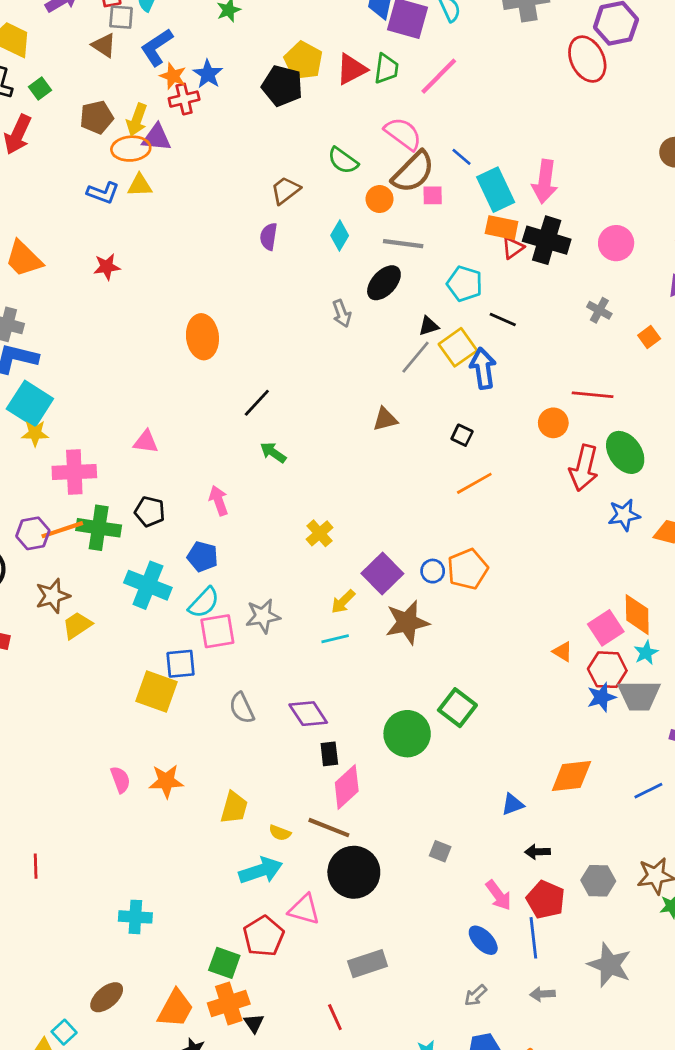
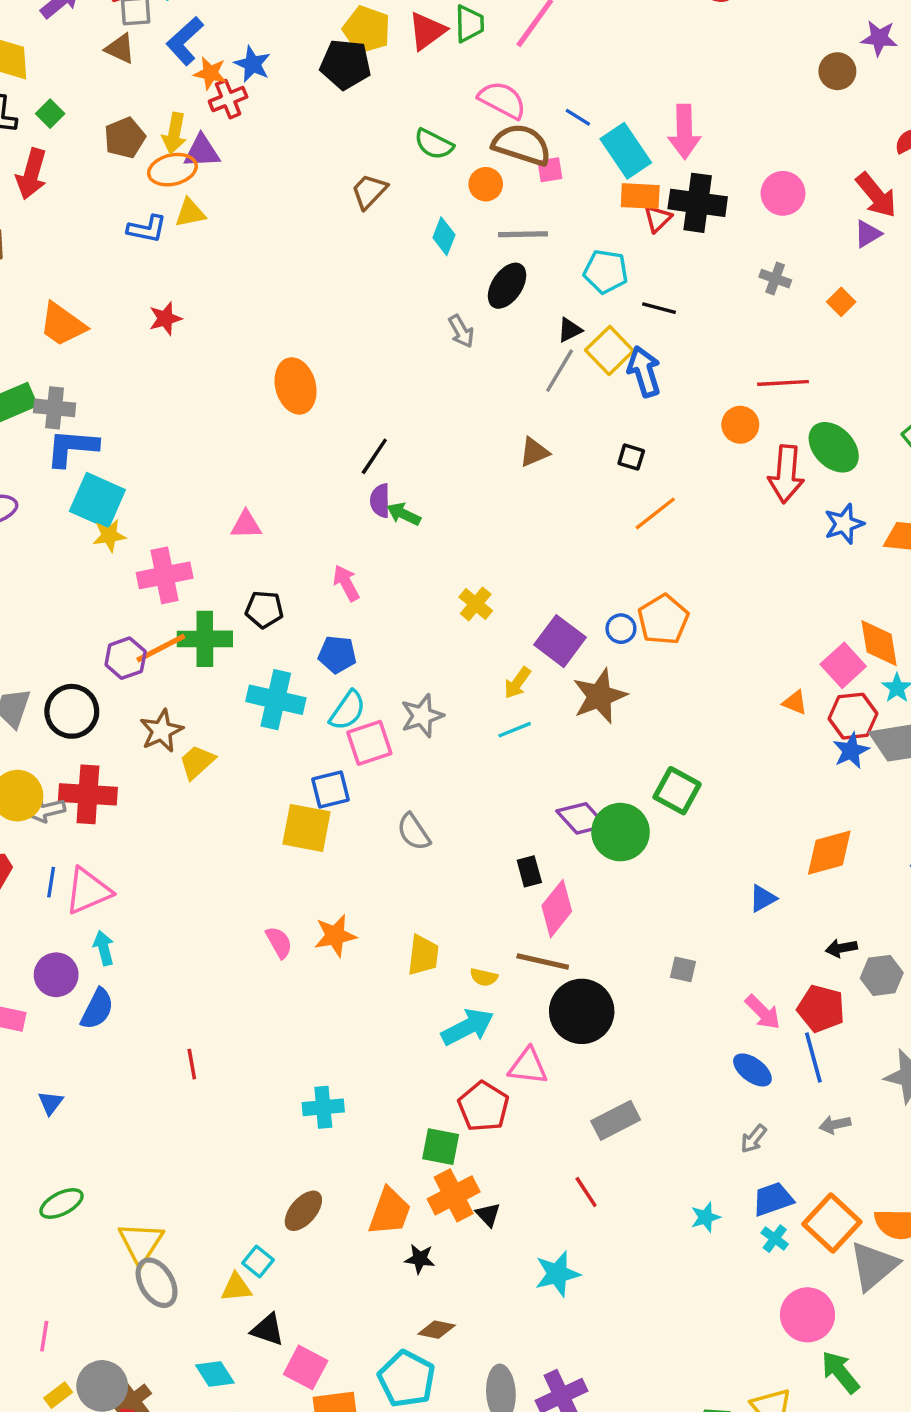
brown semicircle: (413, 172) -> (522, 145), turned -108
purple semicircle: (269, 237) -> (380, 501), moved
purple diamond: (308, 714) -> (581, 818), moved
black arrow: (537, 852) -> (841, 948), moved

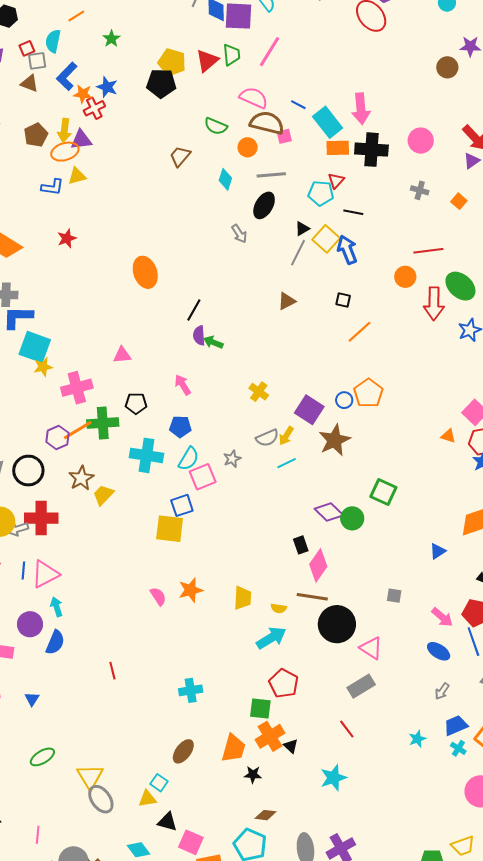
red triangle: (658, 219) -> (336, 181), moved
gray star: (422, 716) -> (232, 459), size x0.7
gray semicircle: (414, 832) -> (267, 438), moved, turned -75
green circle: (621, 832) -> (352, 518), size x0.7
pink triangle: (528, 1066) -> (371, 648), moved, turned 30

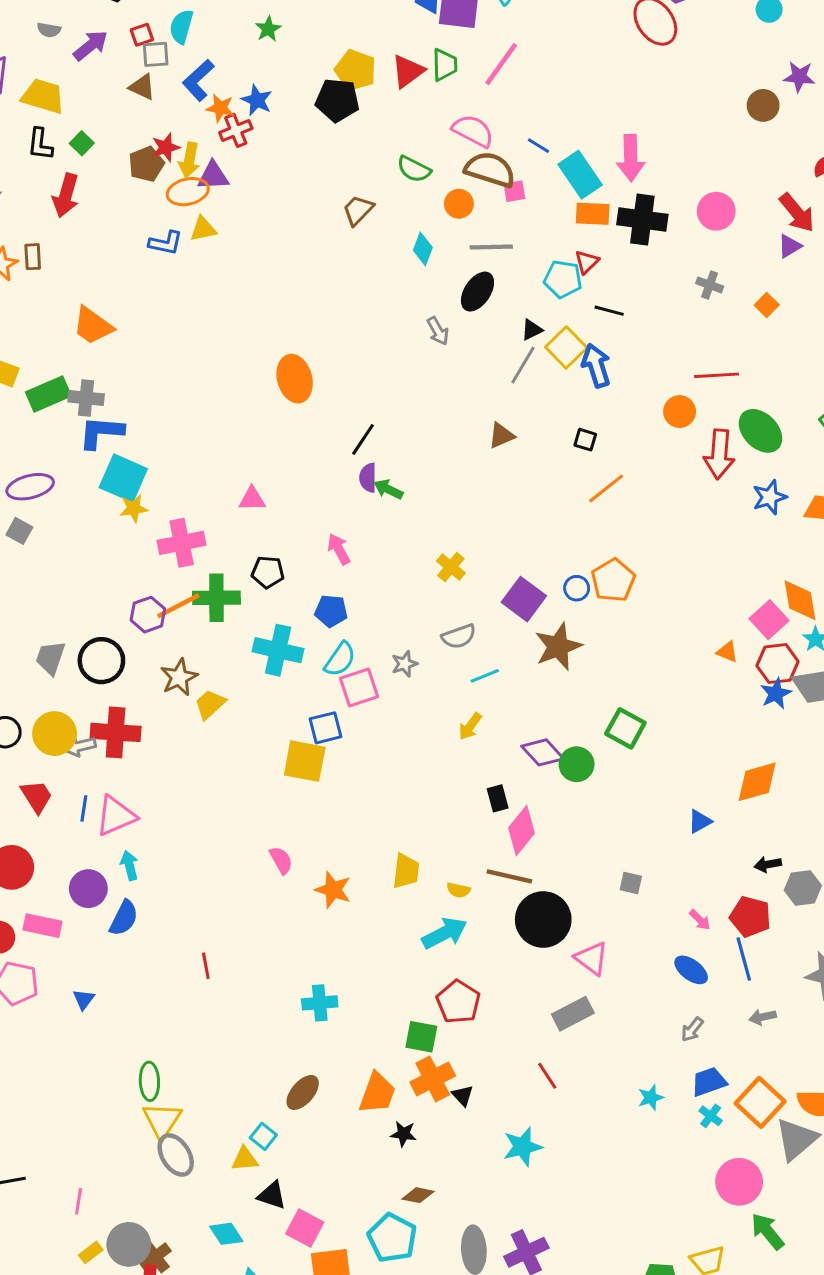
red star: (67, 238) -> (166, 147), moved
yellow arrow: (286, 436) -> (470, 726), moved
orange star: (191, 590) -> (333, 890), moved, turned 30
pink arrow: (442, 617) -> (700, 920), size x0.7
green ellipse: (42, 757) -> (149, 1081), moved, turned -65

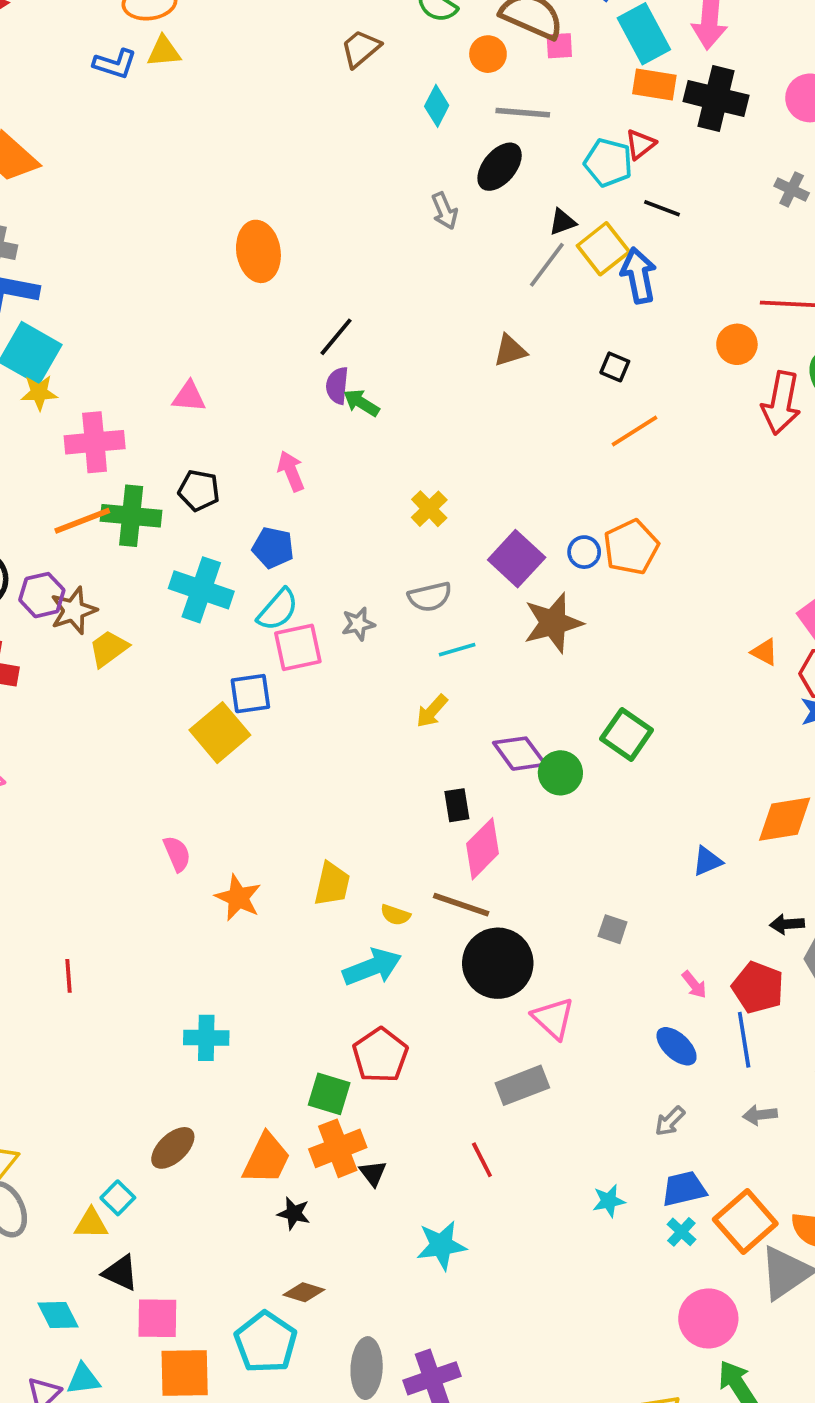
purple hexagon: (148, 615) -> (42, 595), moved
yellow square: (305, 761) -> (220, 733), turned 33
pink square: (305, 1228) -> (157, 1318), turned -33

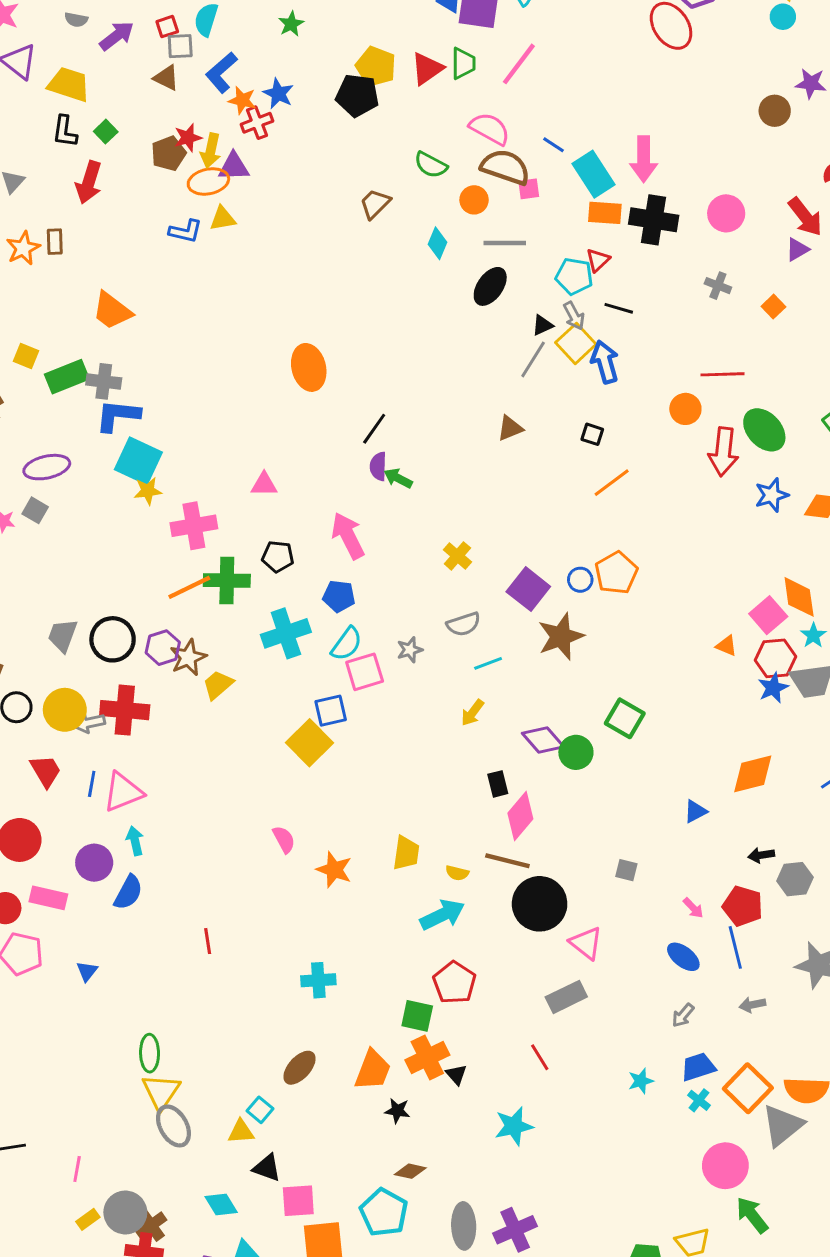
gray arrow: (445, 211) -> (574, 316), moved
pink arrow: (291, 471) -> (348, 536), size x1.5
cyan cross: (201, 590) -> (286, 633), turned -33

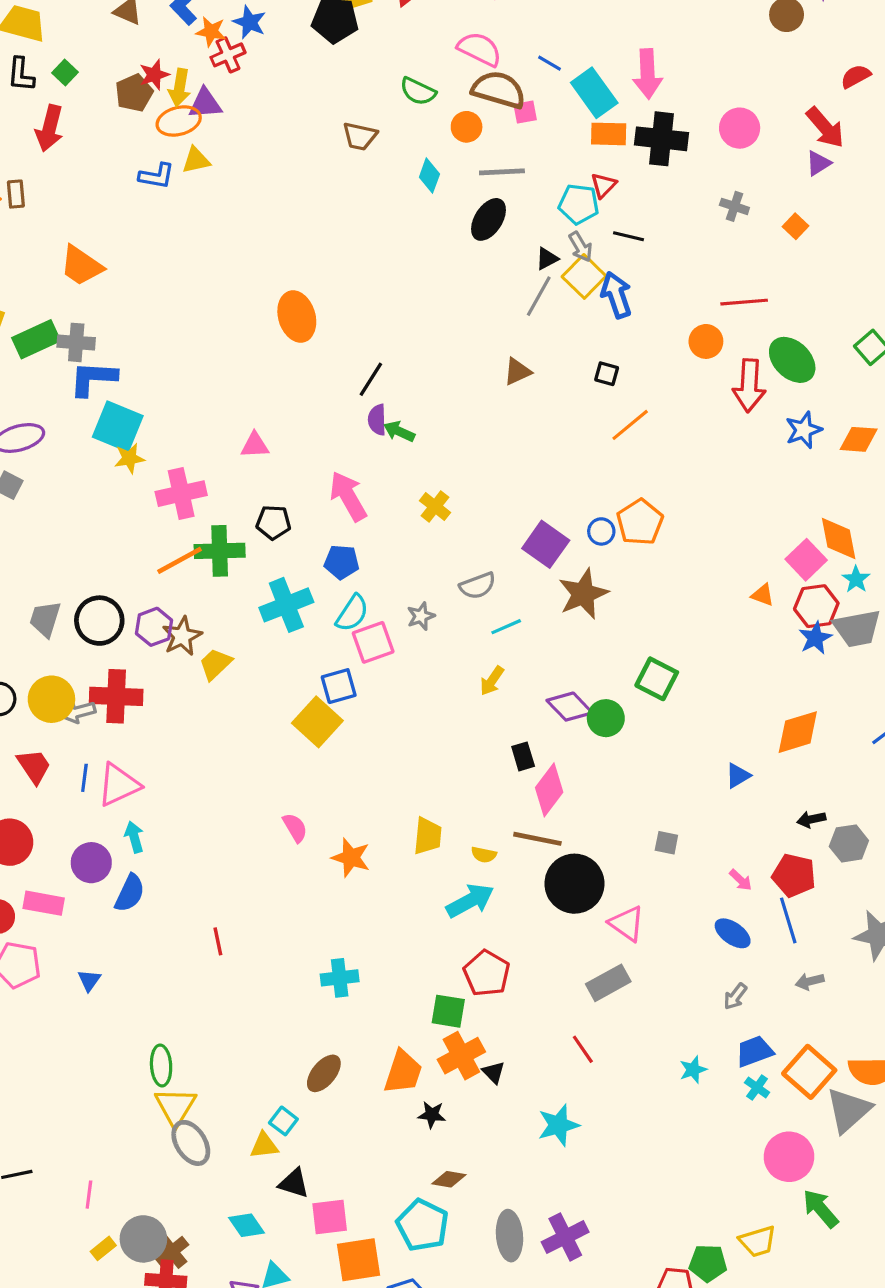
brown trapezoid: (375, 204) -> (360, 136), turned -120
yellow cross: (457, 556) -> (435, 507), moved

